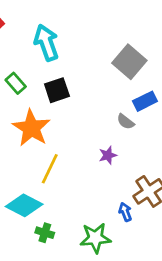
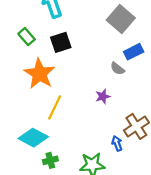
green cross: (45, 233) -> (50, 160), turned -32

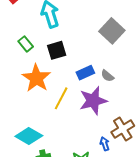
blue rectangle: (134, 52) -> (85, 73), moved
purple star: (103, 96) -> (93, 101), size x2.0
yellow line: (55, 107) -> (61, 98), moved

